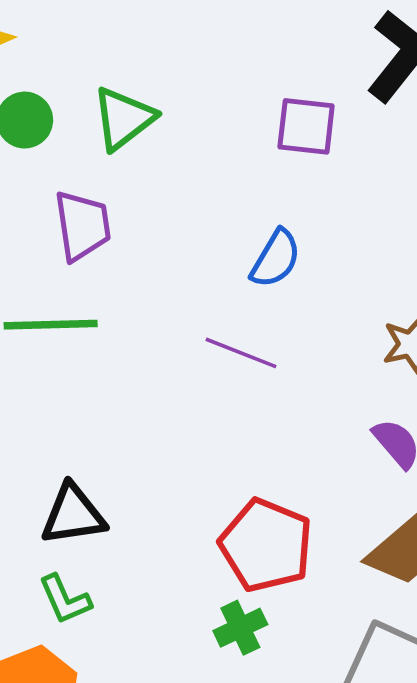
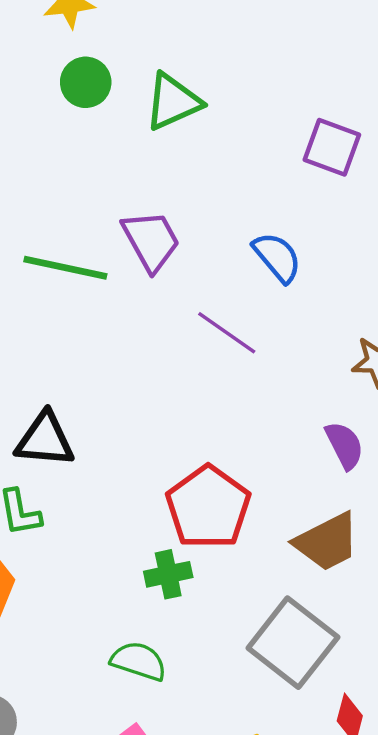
purple trapezoid: (82, 226) -> (151, 241), moved, turned -34
blue semicircle: (276, 259) -> (277, 257), turned -84

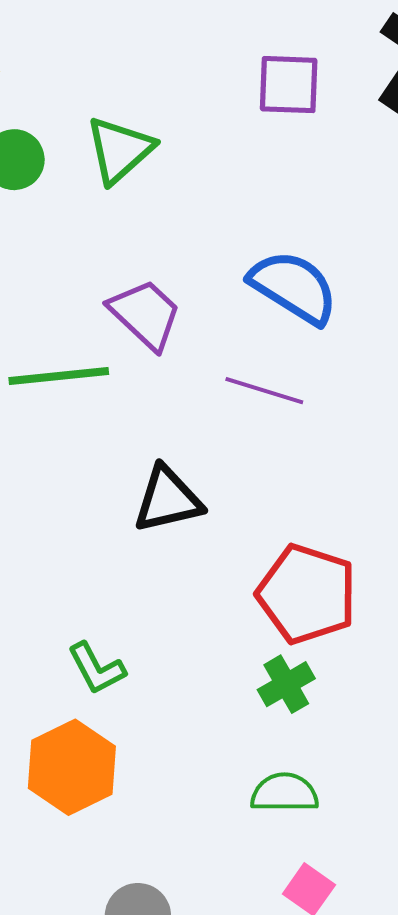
purple square: (332, 147) -> (289, 85), moved
blue semicircle: (277, 257) -> (294, 287), size x1.4
black triangle: (45, 440) -> (168, 499), moved

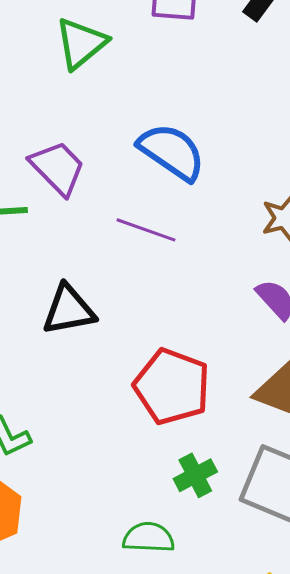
green triangle: (120, 150) -> (81, 43), moved
green cross: (286, 684) -> (195, 475), moved

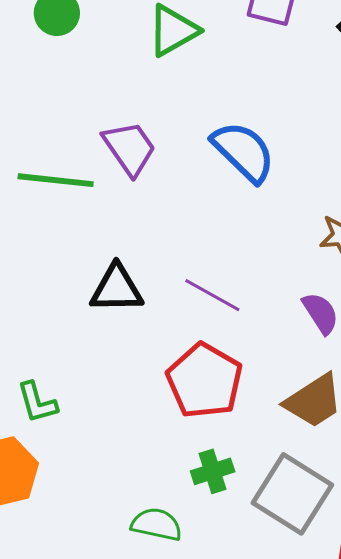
purple line: (146, 230) -> (212, 295), moved

